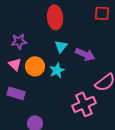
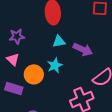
cyan triangle: (61, 46) -> (59, 41), turned 40
orange circle: (35, 66) -> (34, 74), moved

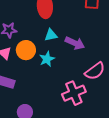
orange circle: (34, 74) -> (26, 50), moved

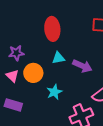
cyan star: (47, 59) -> (54, 92), moved

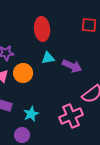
cyan star: (54, 92) -> (31, 114), moved

